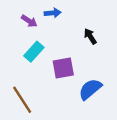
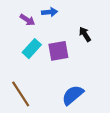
purple square: (63, 68) -> (58, 51), moved
blue semicircle: (90, 89) -> (73, 95), moved

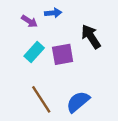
black arrow: (85, 34) -> (91, 37), size x1.5
brown line: (21, 94) -> (41, 99), moved

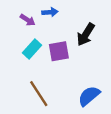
black arrow: (91, 37) -> (86, 34), turned -115
blue semicircle: (78, 102) -> (89, 96), moved

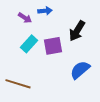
brown line: (39, 94) -> (18, 84), moved, turned -40
blue semicircle: (89, 96) -> (80, 70), moved

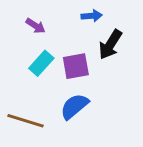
blue arrow: (45, 11) -> (92, 16), moved
blue semicircle: (80, 70) -> (74, 106), moved

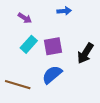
black arrow: (110, 45) -> (85, 53), moved

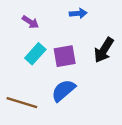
black arrow: (85, 53) -> (104, 50), moved

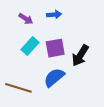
blue arrow: (78, 13) -> (54, 15), moved
black arrow: (104, 50) -> (80, 55), moved

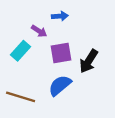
purple arrow: (26, 19) -> (39, 31), moved
cyan rectangle: (30, 46) -> (21, 51), moved

